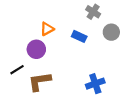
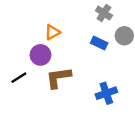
blue rectangle: (79, 36) -> (99, 43), moved
brown L-shape: (40, 81) -> (58, 78), moved

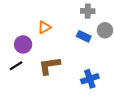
gray cross: (104, 13) -> (88, 11), turned -32
purple circle: (40, 55) -> (23, 44), moved

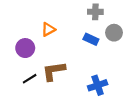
black line: (16, 66) -> (30, 79), moved

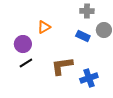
brown L-shape: (54, 71) -> (62, 66), moved
black line: (30, 79) -> (26, 63), moved

